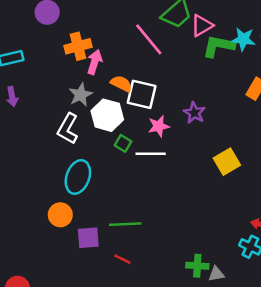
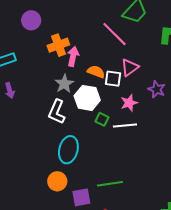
pink triangle: (202, 25) -> (130, 67), moved
white square: (142, 94) -> (113, 79), size x0.7

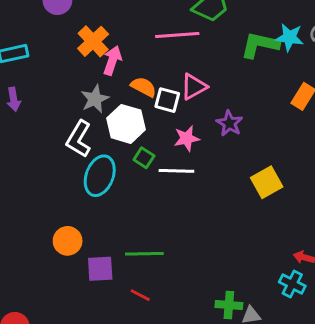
pink line: (115, 34) -> (177, 35), turned -56
orange cross: (58, 45) -> (93, 41), turned -30
cyan ellipse: (68, 150) -> (100, 176), moved

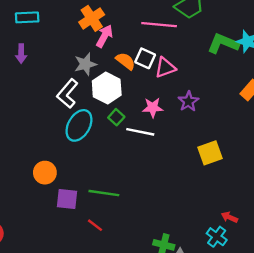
white square: (167, 100) -> (145, 58), moved

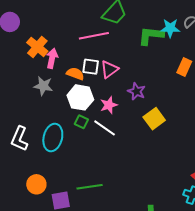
gray star: (85, 64) -> (43, 86), turned -30
white hexagon: (107, 88) -> (80, 97), moved
white L-shape: (67, 94) -> (19, 139), moved
white line: (140, 132) -> (105, 128), turned 40
yellow square: (210, 153) -> (154, 119), moved

